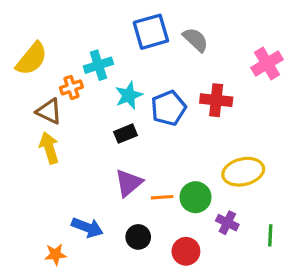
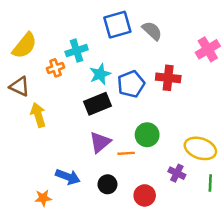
brown triangle: (49, 111) -> (20, 86), moved
black rectangle: (125, 134) -> (98, 104), size x1.5
yellow ellipse: (243, 172) -> (200, 148), moved, turned 32
green circle: (195, 197) -> (147, 135), moved

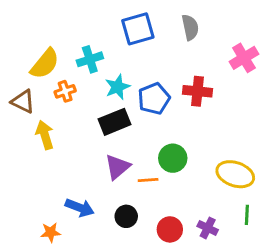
gray semicircle: (152, 31) -> (190, 27), moved, turned 35
yellow semicircle: (25, 46) -> (45, 64), moved
orange cross: (55, 68) -> (65, 91), moved
purple cross: (177, 173) -> (208, 228), moved

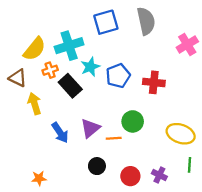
gray semicircle: (190, 27) -> (146, 21), size x1.4
cyan cross: (90, 59) -> (69, 46), size x1.4
red cross: (197, 91) -> (154, 82), moved
black rectangle: (115, 122) -> (70, 86), moved, turned 70
blue arrow: (80, 208) -> (60, 133), moved, turned 35

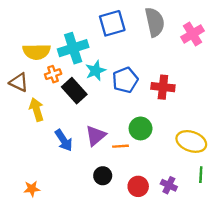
pink cross: (187, 45) -> (193, 34), moved
yellow semicircle: (34, 49) -> (37, 52), turned 50
orange star: (39, 178) -> (32, 189), moved

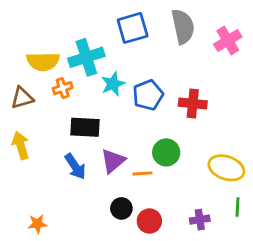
brown triangle: (19, 82) -> (22, 98), turned -42
black rectangle: (74, 91) -> (85, 127), moved, turned -45
yellow arrow: (37, 110) -> (21, 145), moved
purple cross: (169, 185) -> (200, 220), turned -35
red circle: (138, 186) -> (149, 221), moved

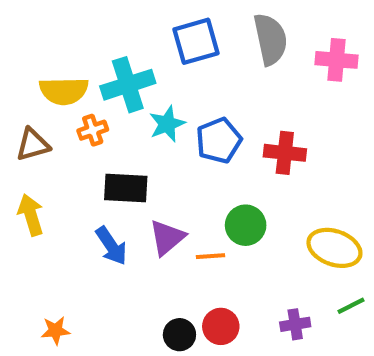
pink cross: (228, 40) -> (337, 60), turned 36
green line: (238, 207) -> (351, 306), turned 60
black circle: (121, 208) -> (179, 335), moved

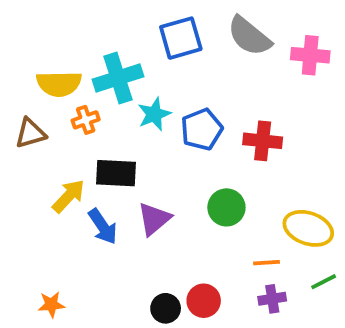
gray semicircle: (270, 39) -> (249, 36), turned 141
yellow arrow: (31, 215) -> (69, 196), moved, turned 60
orange line: (210, 256) -> (266, 263), moved

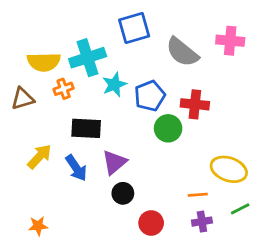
gray semicircle: (249, 36) -> (182, 52), moved
yellow arrow: (69, 196) -> (40, 157), moved
green circle: (226, 207) -> (168, 128), moved
black circle: (166, 308) -> (123, 193), moved

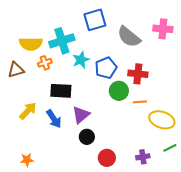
orange line: (198, 195) -> (140, 102), moved

